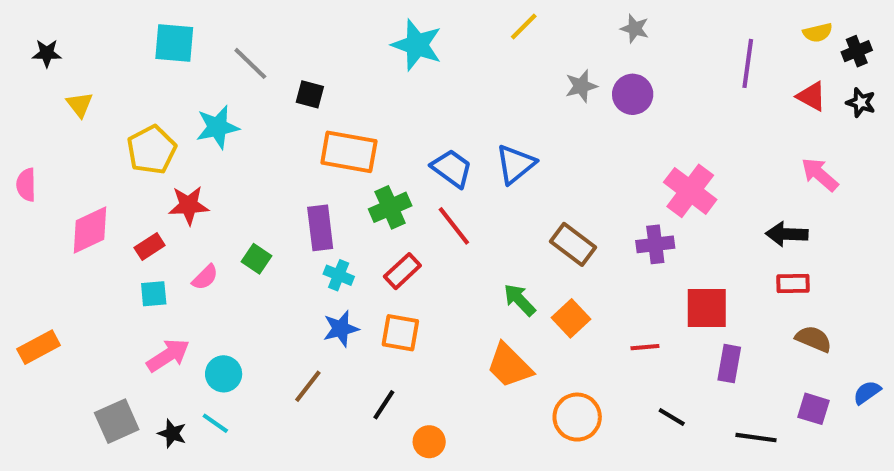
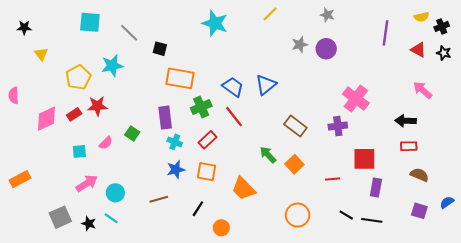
red rectangle: (150, 246) -> (74, 114), moved
orange trapezoid: (509, 366) -> (244, 189), moved
brown line: (308, 386) -> (159, 199), turned 36
black line: (756, 438) -> (372, 220), moved

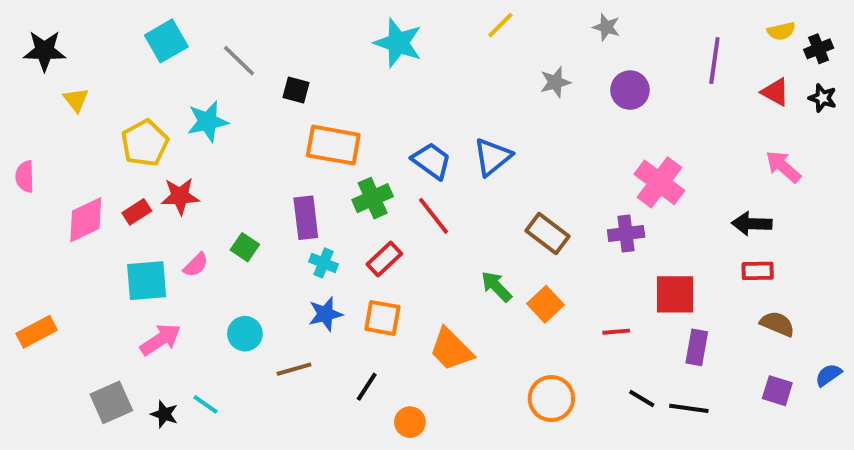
cyan square: (90, 22) -> (166, 41), turned -35
black star: (24, 28) -> (44, 51), size x1.5
purple circle: (326, 49) -> (630, 90), moved
cyan square: (79, 151) -> (147, 281), size x1.6
cyan circle: (115, 193) -> (245, 334), moved

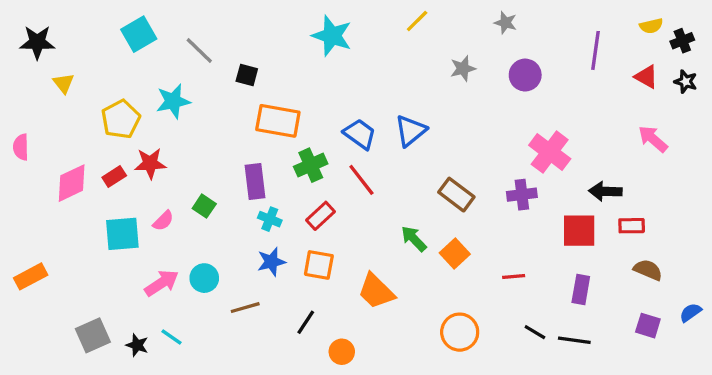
black arrow: (752, 224) -> (605, 191), moved
red square: (675, 294) -> (579, 231), moved
pink arrow: (160, 340) -> (162, 283), moved

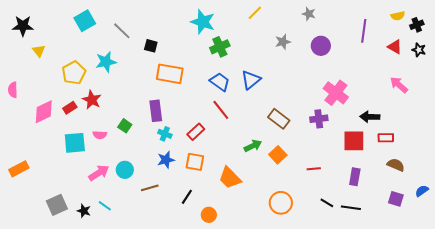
red star: (150, 163) -> (92, 100), turned 30
green cross: (311, 165) -> (220, 47), moved
pink semicircle: (163, 221) -> (100, 135), turned 48
green arrow: (414, 239) -> (253, 146), turned 108

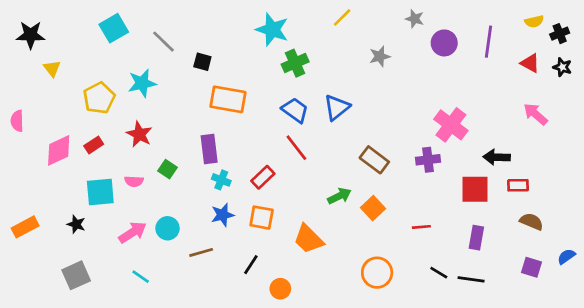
purple circle: (321, 46) -> (444, 43), moved
red star: (92, 100) -> (139, 134), moved
black star: (84, 211) -> (76, 224), moved

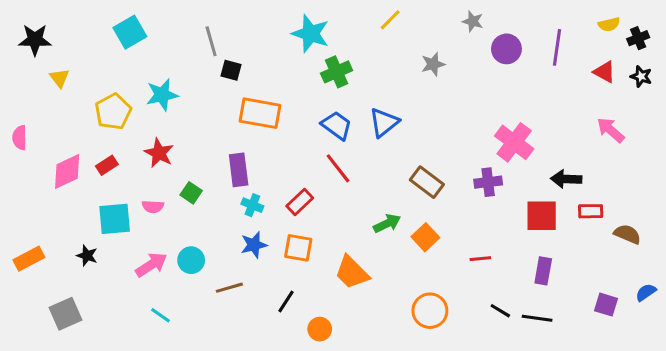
gray line: (163, 42) -> (211, 41), moved, turned 30
brown semicircle: (531, 222) -> (627, 234), moved
gray square: (76, 275) -> (66, 314), moved

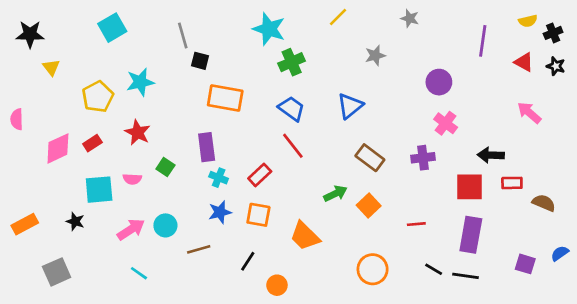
purple circle: (506, 49) -> (439, 82), moved
blue triangle: (384, 122) -> (350, 106), moved
pink cross: (514, 142) -> (446, 123), size x0.7
purple rectangle: (543, 271) -> (471, 235), size x1.5

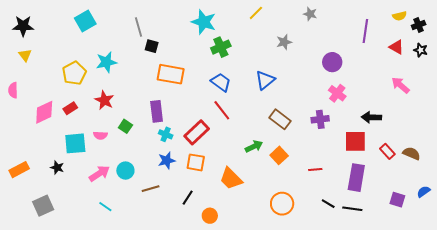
yellow triangle: (51, 67) -> (25, 55), moved
red rectangle: (260, 175) -> (197, 132), size x1.4
red rectangle: (512, 183) -> (387, 151), moved, turned 49

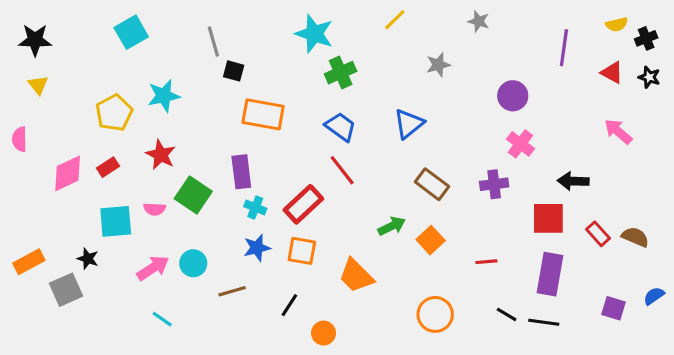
green square: (125, 126) -> (193, 195), size x1.6
gray square: (43, 206) -> (66, 290), moved

